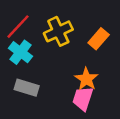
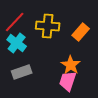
yellow cross: (58, 31) -> (48, 26), turned 30
gray rectangle: (27, 88) -> (22, 72), turned -36

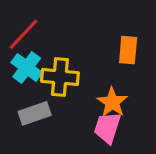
yellow cross: (48, 26) -> (60, 77), moved
orange rectangle: (81, 32) -> (128, 50), turned -36

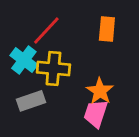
red line: (24, 34) -> (46, 30), moved
orange rectangle: (128, 50) -> (107, 29), moved

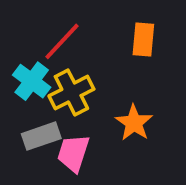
yellow cross: (53, 68) -> (71, 92), turned -32
pink trapezoid: (96, 114) -> (73, 153), moved

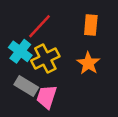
orange star: (134, 123) -> (88, 63), moved
gray rectangle: (41, 136) -> (26, 86), turned 50

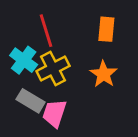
red line: (39, 26) -> (46, 31), turned -60

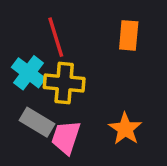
yellow cross: (53, 68) -> (64, 83), turned 32
orange star: (104, 74) -> (125, 129), moved

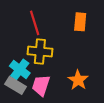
cyan cross: (29, 73) -> (20, 70), moved
gray rectangle: (37, 122) -> (16, 85), moved

